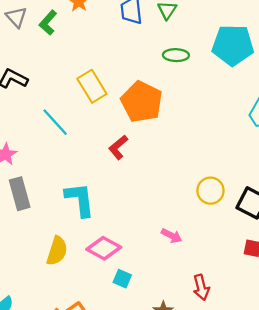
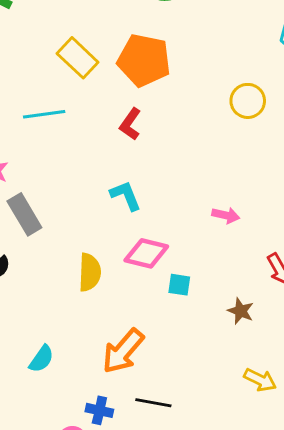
cyan line: (55, 122) -> (44, 114), turned -40
yellow circle: (210, 191) -> (248, 101), moved
cyan L-shape: (80, 199) -> (126, 196), moved, size x0.7

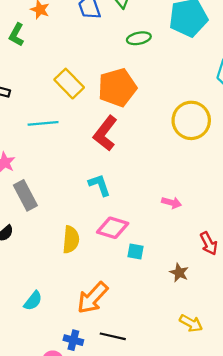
orange pentagon: (144, 60) -> (117, 87), turned -30
yellow circle: (248, 101) -> (191, 120), size x1.5
red L-shape: (130, 124) -> (105, 133), size x1.5

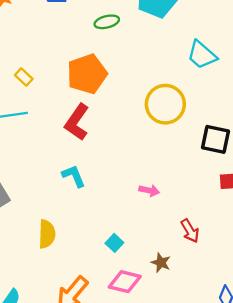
yellow rectangle: (69, 84) -> (24, 77), moved, size x0.6
pink diamond: (113, 228) -> (125, 282), moved
cyan square: (135, 251) -> (114, 243), turned 35

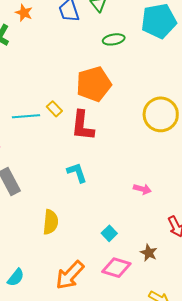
yellow rectangle: (24, 77) -> (54, 109), moved
red L-shape: (77, 122) -> (83, 126), turned -32

